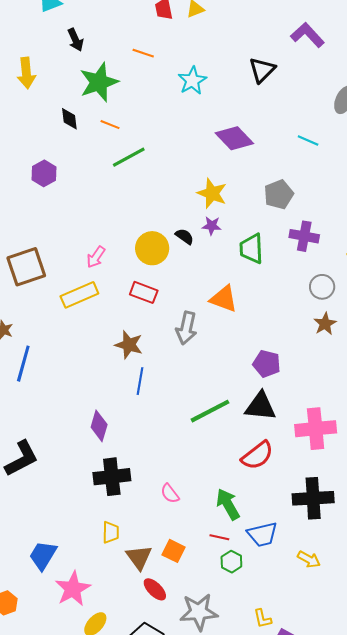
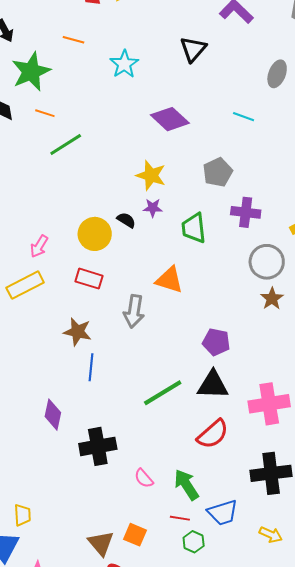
gray circle: (322, 287) -> (267, 262), size x1.4
black cross: (112, 477) -> (98, 446), moved
pink semicircle: (170, 494) -> (144, 478), moved
yellow trapezoid: (111, 532) -> (22, 515), moved

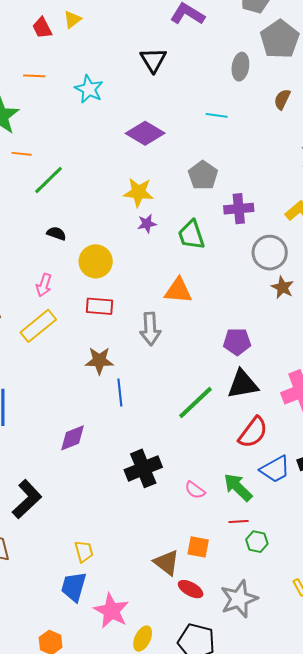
black semicircle: (126, 220) -> (56, 233), moved
purple diamond: (53, 415) -> (73, 438), moved, turned 68
blue trapezoid: (223, 513) -> (275, 469), moved

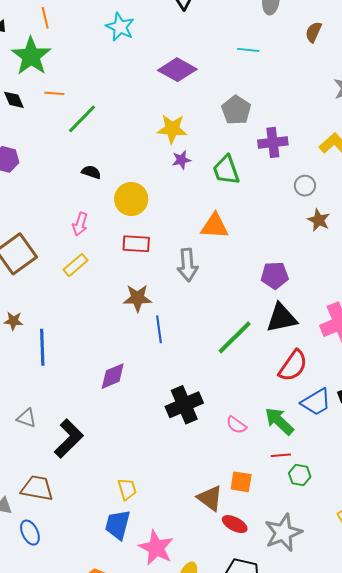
orange line: (34, 76) -> (45, 18), moved, turned 75
gray circle: (270, 253) -> (305, 186), size x0.6
yellow rectangle: (38, 326) -> (76, 265), size x0.7

